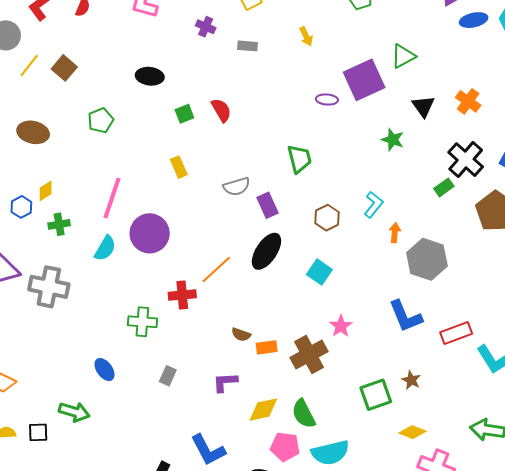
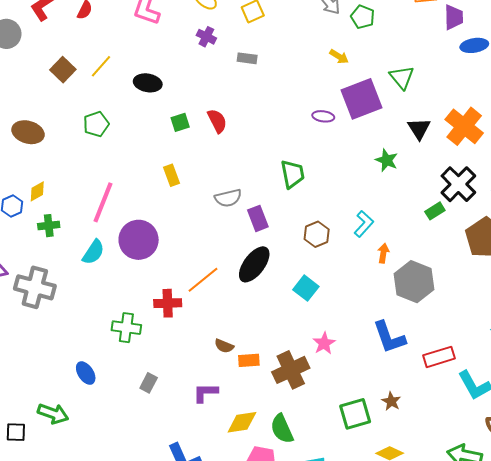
yellow arrow: (306, 36) -> (339, 57), moved, turned -36
green triangle: (403, 56) -> (402, 77), turned -44
yellow line: (29, 65) -> (101, 66), moved
orange cross: (468, 101) -> (464, 126), size x1.5

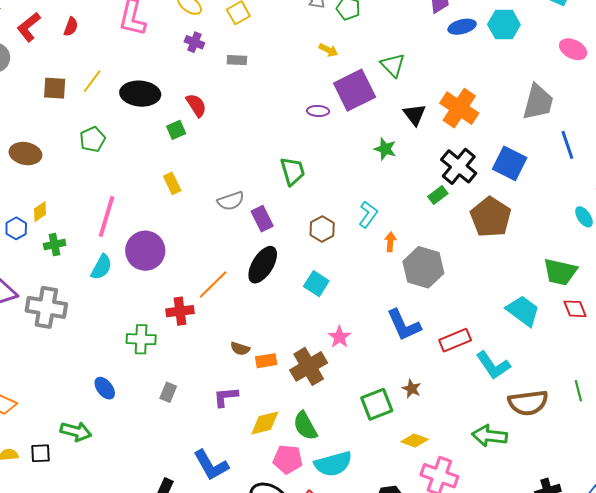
brown square: (63, 70) -> (55, 88), turned -35
black ellipse: (148, 83) -> (140, 94), size x1.4
red semicircle: (217, 121) -> (196, 105), moved

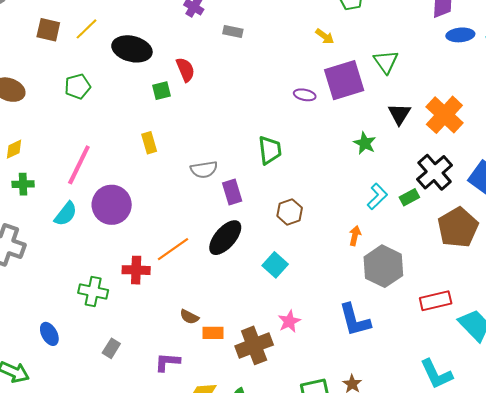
cyan L-shape: (368, 214) -> (377, 196), moved
red rectangle: (455, 340) -> (436, 301), moved

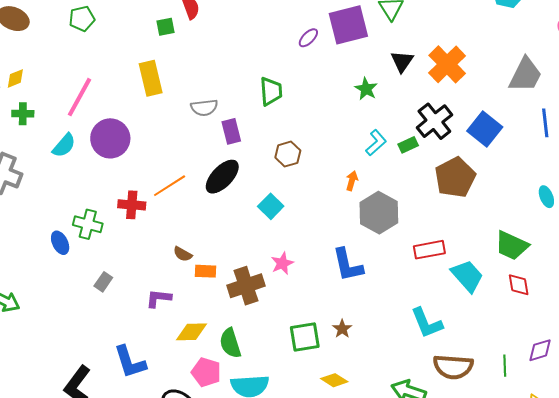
purple ellipse: (305, 95) -> (308, 38), turned -60
yellow rectangle: (149, 143) -> (151, 78), size x1.6
blue ellipse: (49, 334) -> (60, 243), moved

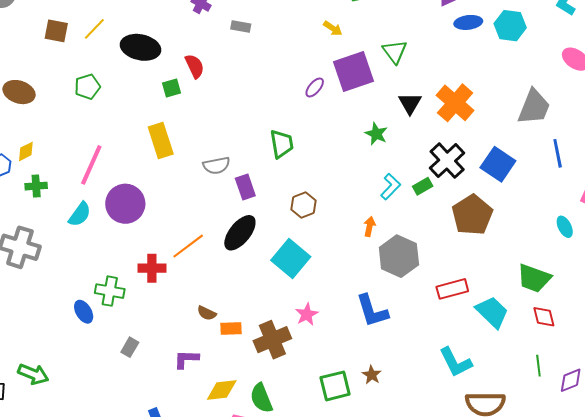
cyan square: (271, 206) -> (291, 258), size x1.5
green line: (505, 366) -> (538, 366), moved

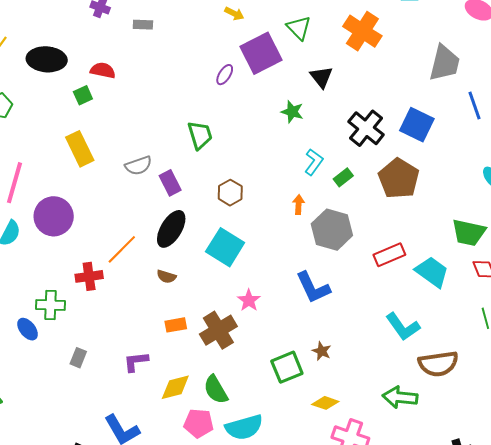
red semicircle: (195, 66) -> (103, 70), turned -45
orange cross: (455, 103) -> (362, 31), moved
green rectangle: (423, 186) -> (343, 177), moved
brown semicircle: (207, 313) -> (166, 277), moved

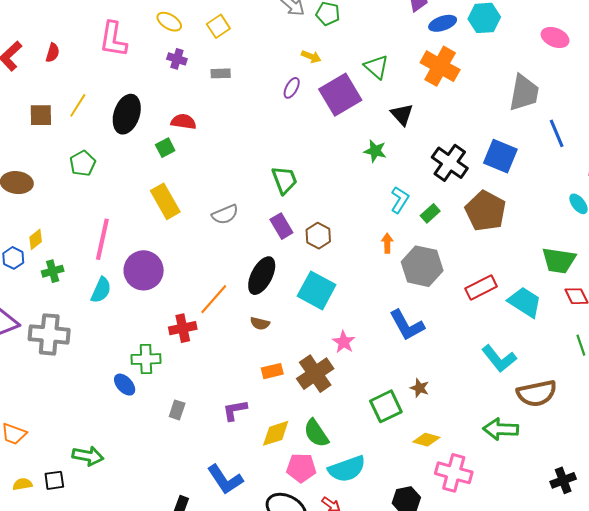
black ellipse: (47, 59) -> (127, 114), turned -72
purple ellipse: (225, 75) -> (292, 88), moved
purple rectangle: (170, 183) -> (281, 226), moved

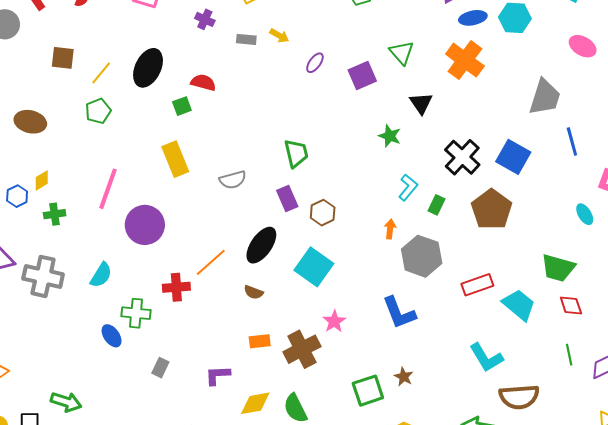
yellow arrow: (311, 57) -> (279, 36), moved
purple square: (340, 95) -> (362, 76), size x0.7
yellow line: (78, 105) -> (101, 73), moved
green rectangle: (430, 213) -> (436, 205), turned -30
cyan semicircle: (101, 290) -> (101, 275), moved

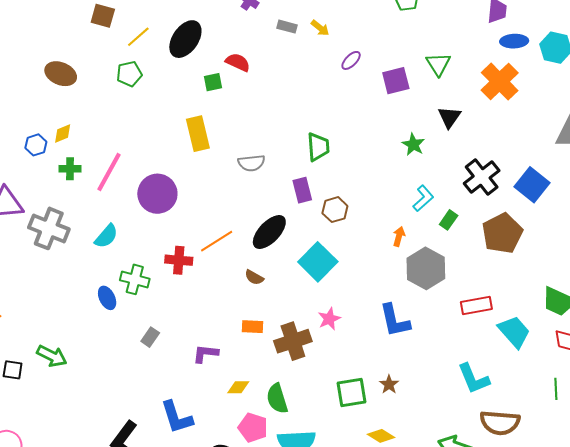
pink line: (108, 189) -> (109, 172), moved
yellow diamond: (255, 403) -> (238, 387), size x0.7

